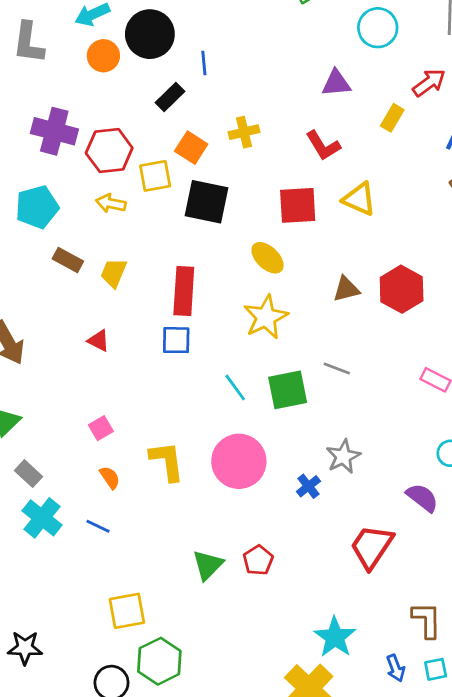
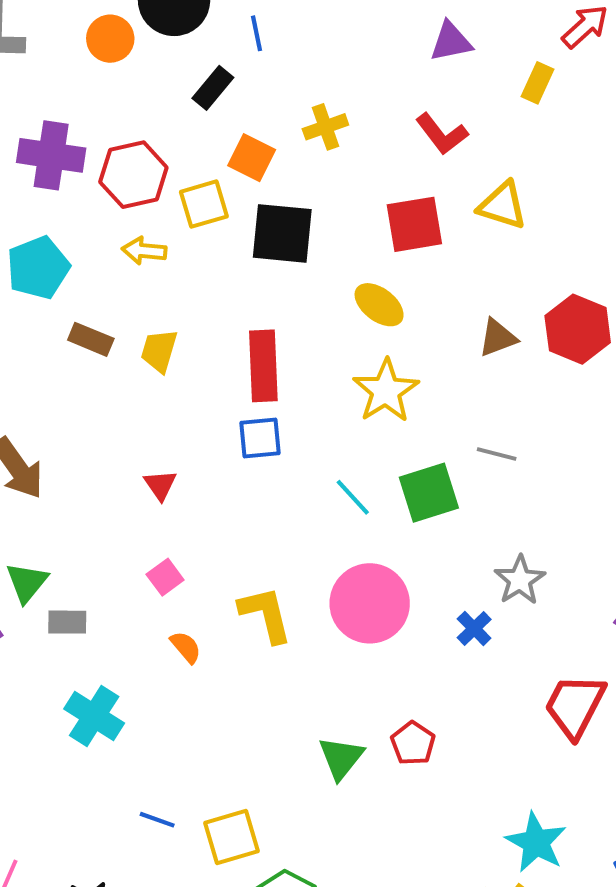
red triangle: (99, 341) -> (160, 485), moved, turned 35
gray rectangle: (28, 474) -> (67, 622), moved, turned -36
blue line: (98, 526) -> (157, 820), moved

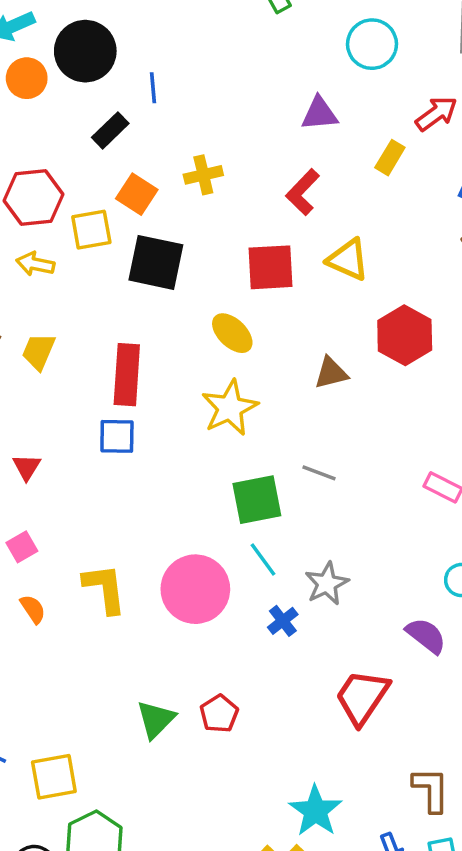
red L-shape: (442, 134) -> (303, 192), turned 75
red hexagon: (578, 329) -> (405, 335), moved
cyan line: (353, 497) -> (263, 560), moved

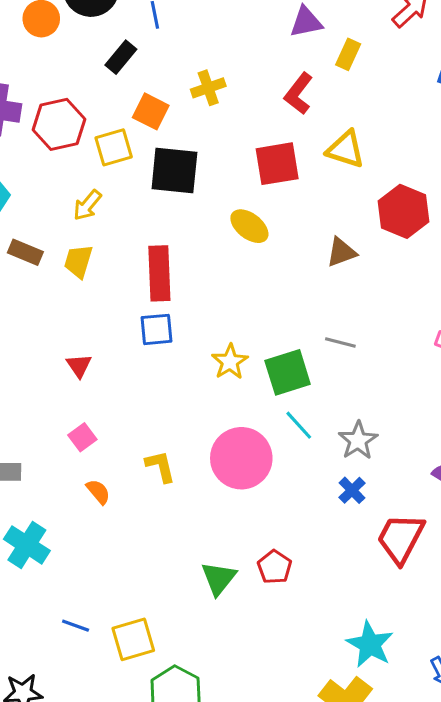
yellow rectangle: (390, 158) -> (348, 54), moved
yellow arrow: (35, 264) -> (87, 205), moved, turned -56
yellow star: (230, 408) -> (230, 362), moved, size x0.7
yellow L-shape: (105, 589) -> (160, 466), size x0.7
blue cross: (283, 621) -> (352, 490), moved

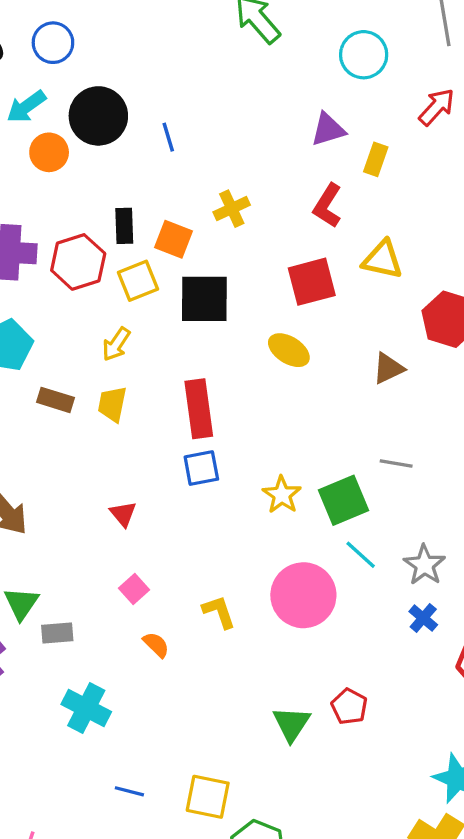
black rectangle: (121, 57) -> (124, 226), moved, turned -36
blue line: (76, 626) -> (129, 791), moved
yellow square: (133, 639) -> (208, 797), turned 33

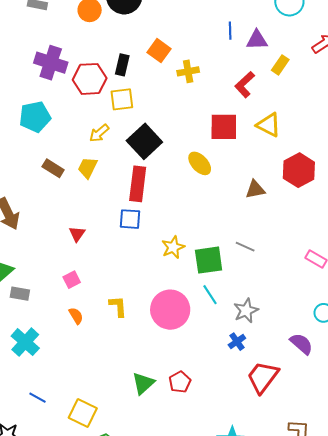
blue line: (168, 137) -> (230, 31), moved
orange square: (174, 239) -> (159, 51), moved
black square: (204, 299) -> (144, 141), moved, turned 32
brown rectangle: (56, 400) -> (53, 168), moved

